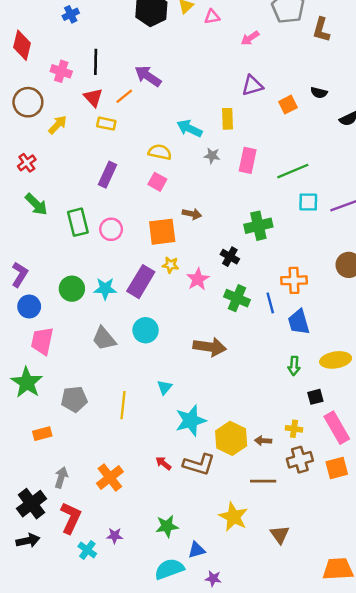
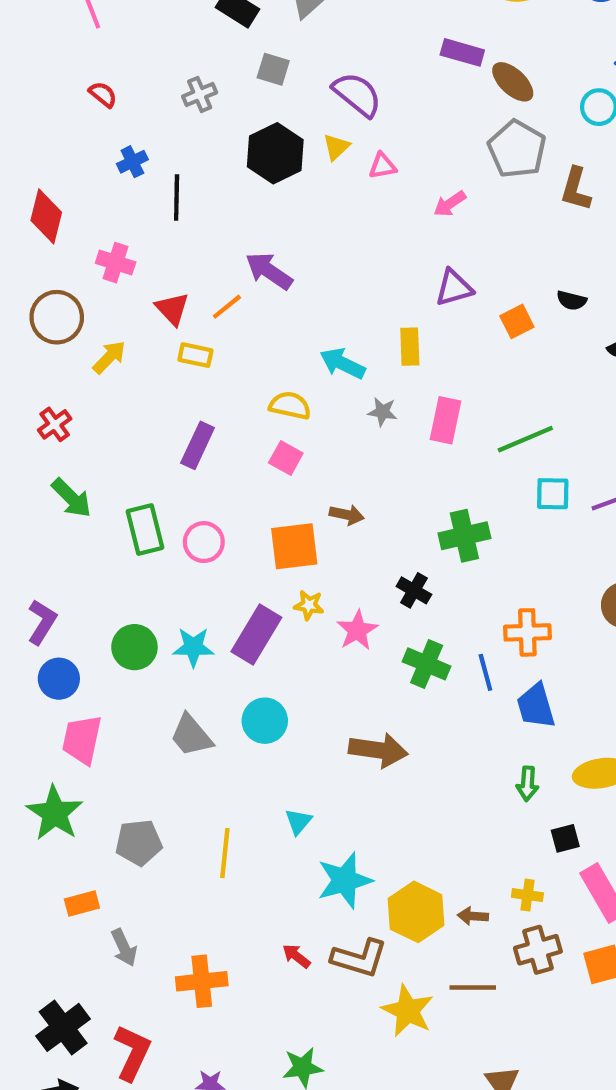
black line: (96, 62) -> (177, 197), moved
gray arrow: (61, 478) -> (124, 948), moved, turned 138
orange cross: (110, 478) -> (202, 981), turned 32
yellow star: (233, 517) -> (408, 1011), moved

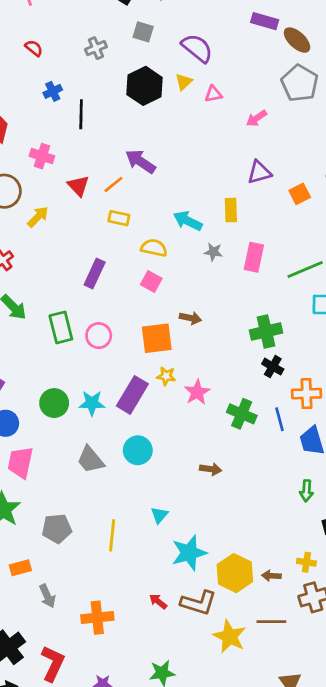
yellow rectangle: (195, 355) -> (119, 218), moved
black cross: (414, 590) -> (273, 367), moved
brown arrow: (378, 750) -> (211, 469), size x0.6

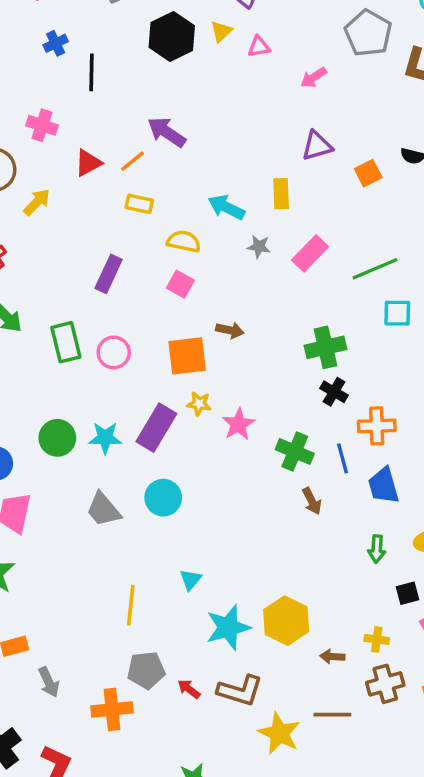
red triangle: (78, 186) -> (88, 163), turned 45
pink rectangle: (254, 257) -> (310, 253), turned 32
brown arrow: (211, 469) -> (312, 501), moved, turned 55
gray pentagon: (57, 529) -> (146, 670), moved
yellow hexagon: (235, 573) -> (286, 621), moved

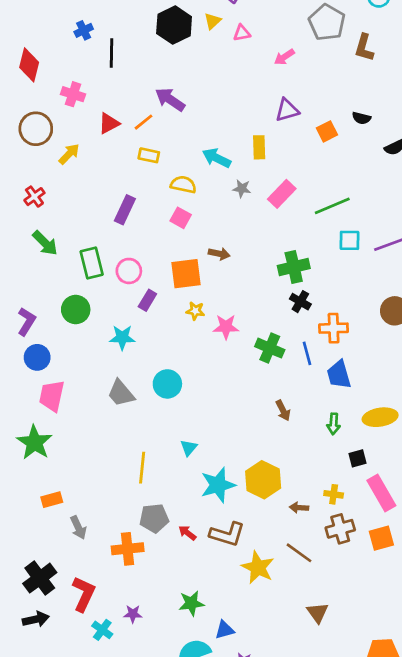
pink star: (238, 424) -> (226, 327), turned 30
purple rectangle: (156, 428) -> (147, 300), moved, size x0.6
green circle: (57, 438) -> (76, 310), moved
brown arrow: (312, 501) -> (283, 411), moved
brown line: (332, 715) -> (299, 553), turned 36

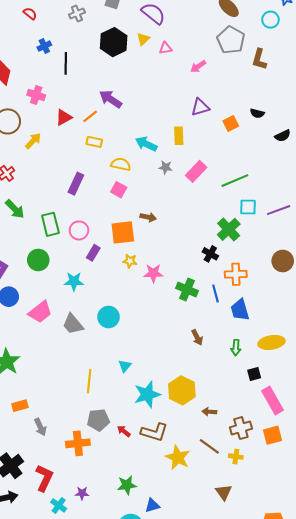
green cross: (294, 267) -> (229, 229), moved, turned -30
pink trapezoid: (52, 396) -> (40, 312), moved, turned -140
yellow cross: (334, 494) -> (236, 457), moved

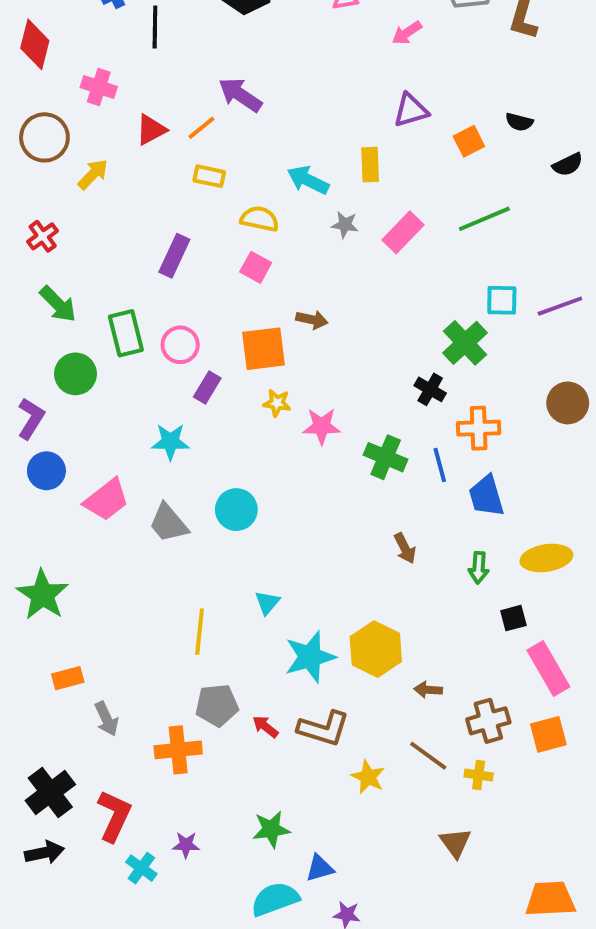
green line: (235, 181) -> (484, 219), moved
green circle: (38, 260) -> (75, 374), moved
yellow star: (178, 458) -> (368, 777), size x0.7

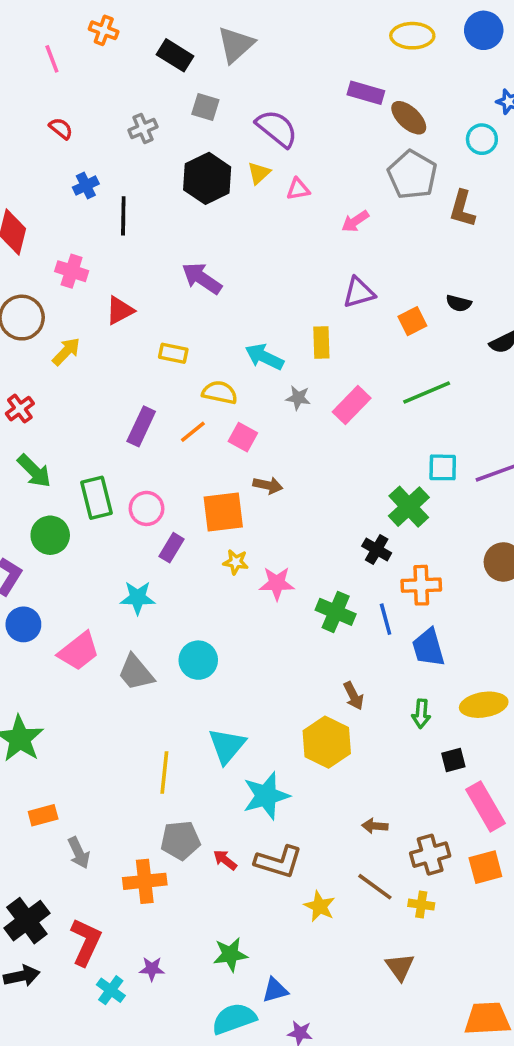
orange line: (201, 128) -> (193, 432), moved
pink square: (256, 267) -> (243, 437), moved
cyan triangle: (267, 603) -> (227, 746), size x1.6
yellow hexagon: (376, 649) -> (327, 742), moved

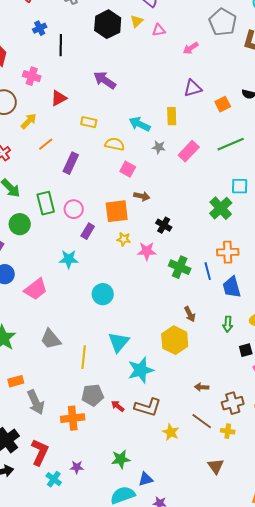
orange line: (193, 432) -> (46, 144), moved
black cross: (377, 549) -> (164, 225), moved
gray trapezoid: (136, 673) -> (51, 339), moved
gray arrow: (79, 853) -> (36, 402), size x1.4

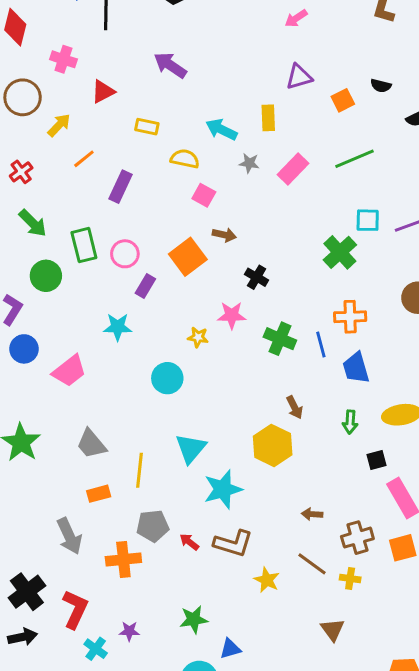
orange square: (117, 211) -> (188, 257), turned -30
yellow star: (124, 239) -> (198, 337), moved
orange rectangle: (16, 381) -> (99, 494), moved

